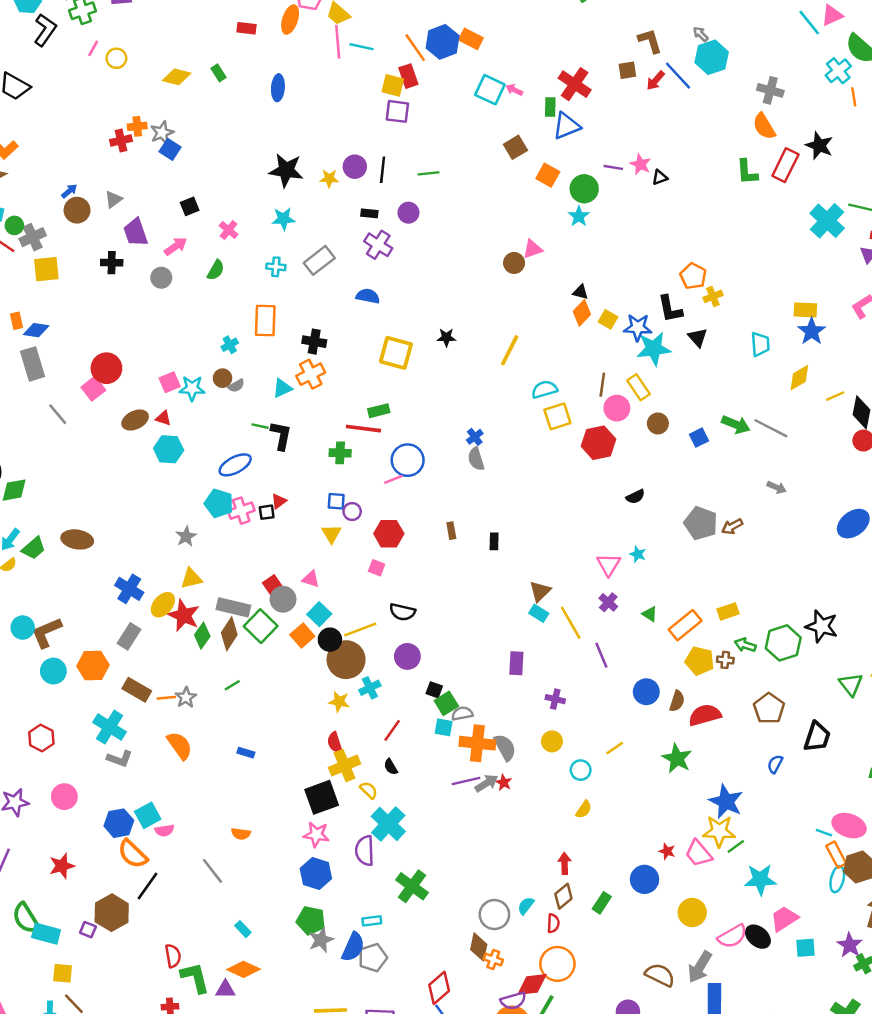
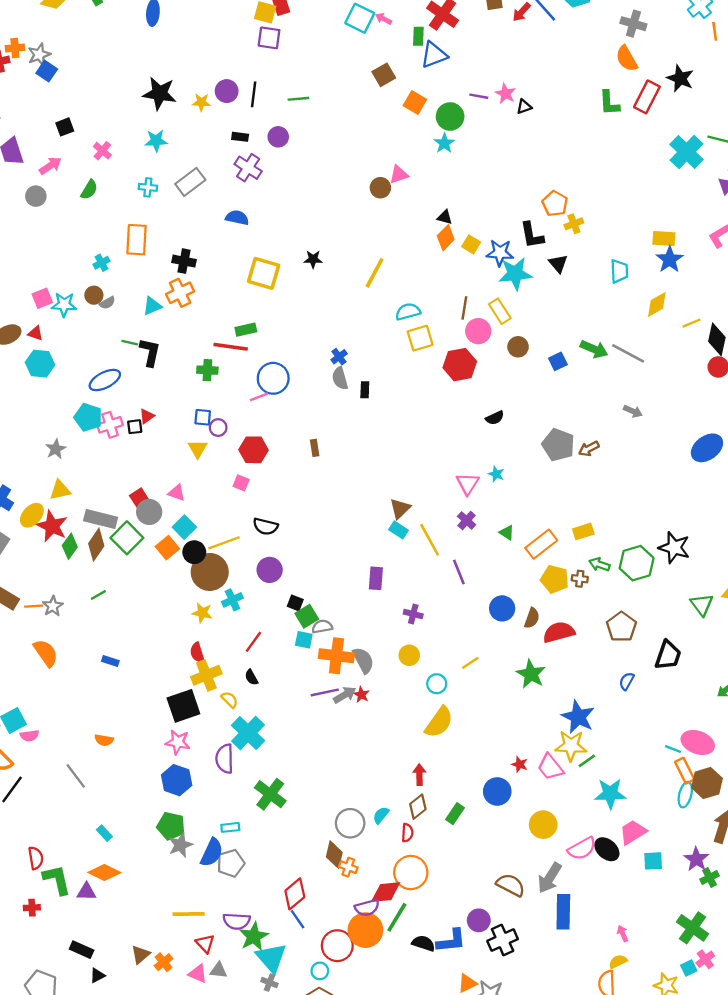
black rectangle: (494, 541) -> (365, 390), moved
yellow semicircle: (584, 809) -> (439, 722), size x1.8

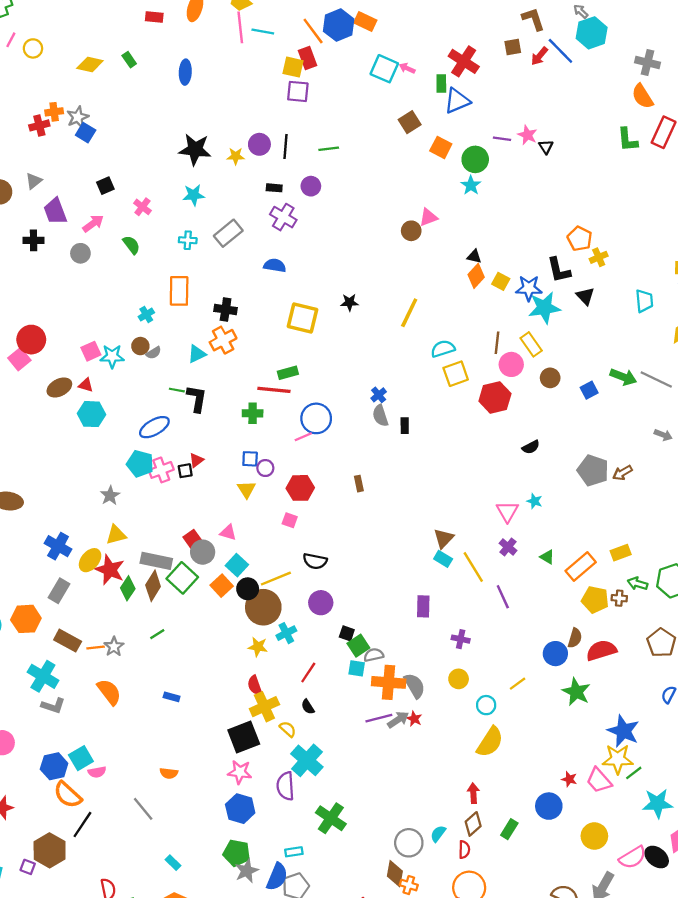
black triangle: (524, 107) -> (546, 147), turned -42
green semicircle: (89, 190) -> (131, 245), turned -66
blue circle: (502, 608) -> (555, 654), moved

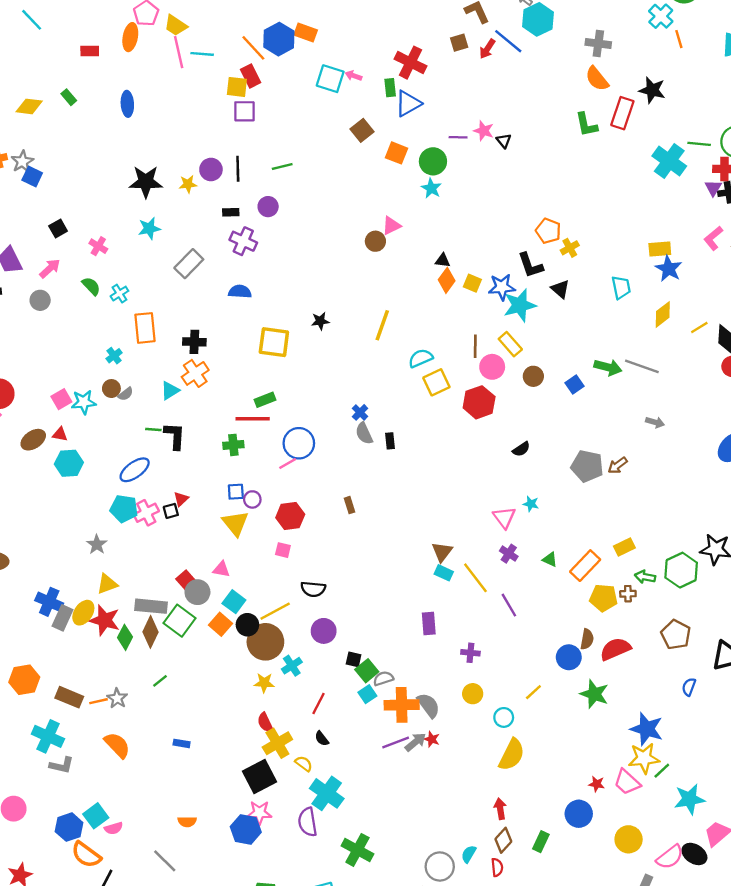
cyan cross: (188, 240) -> (119, 294), moved, turned -30
yellow triangle: (246, 489) -> (235, 523), size x1.4
gray rectangle: (59, 591) -> (62, 618), moved
cyan square: (357, 668) -> (367, 694), turned -36
blue hexagon: (240, 809) -> (246, 829), moved

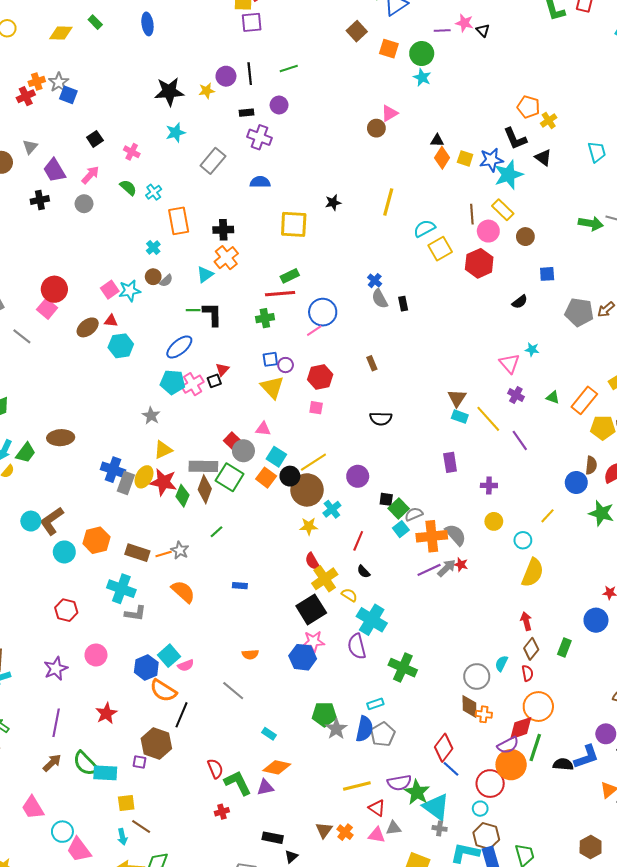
blue square: (575, 385) -> (547, 274), moved, turned 35
black semicircle: (313, 589) -> (381, 419), moved

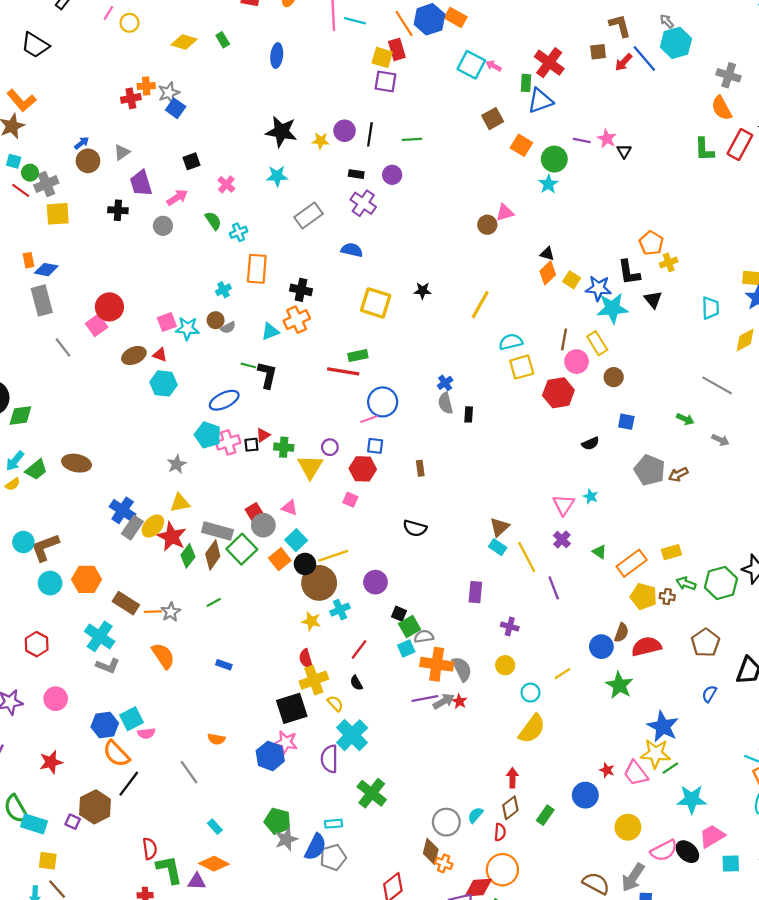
green arrow: (591, 223) -> (685, 419), moved, size x0.7
green cross: (265, 318) -> (284, 447), moved
blue square: (270, 359) -> (375, 446), moved

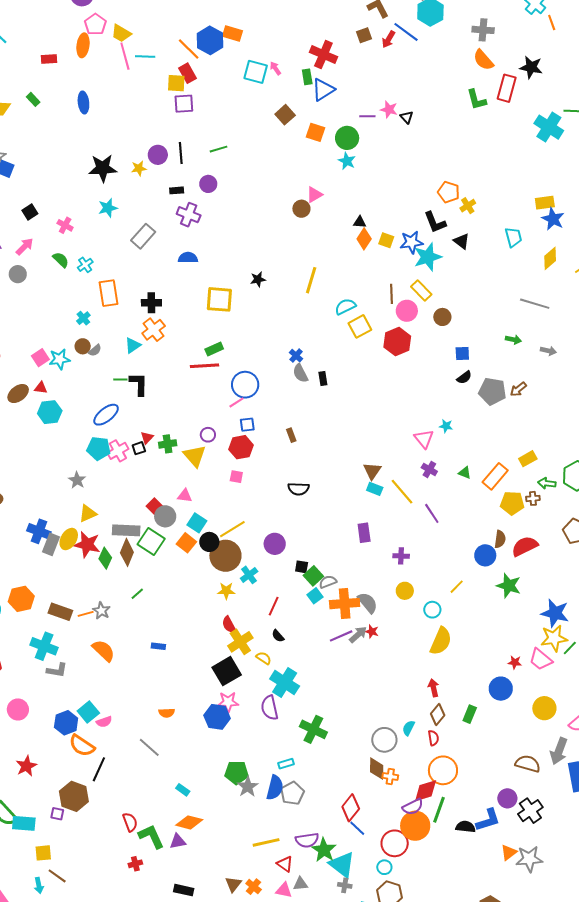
pink arrow: (494, 66) -> (275, 68), turned 40
black semicircle: (590, 444) -> (464, 377), moved

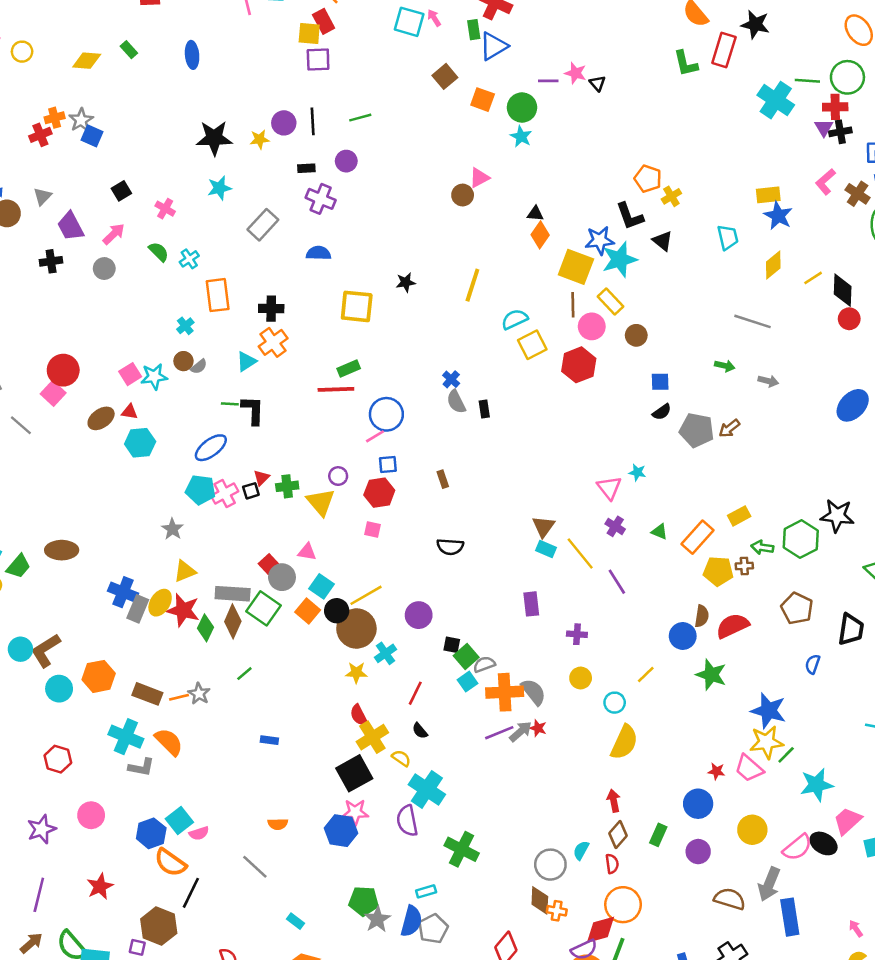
yellow square: (386, 240) -> (576, 267), moved, size x1.8
orange semicircle: (104, 651) -> (169, 742), moved
purple circle: (507, 798) -> (698, 852), moved

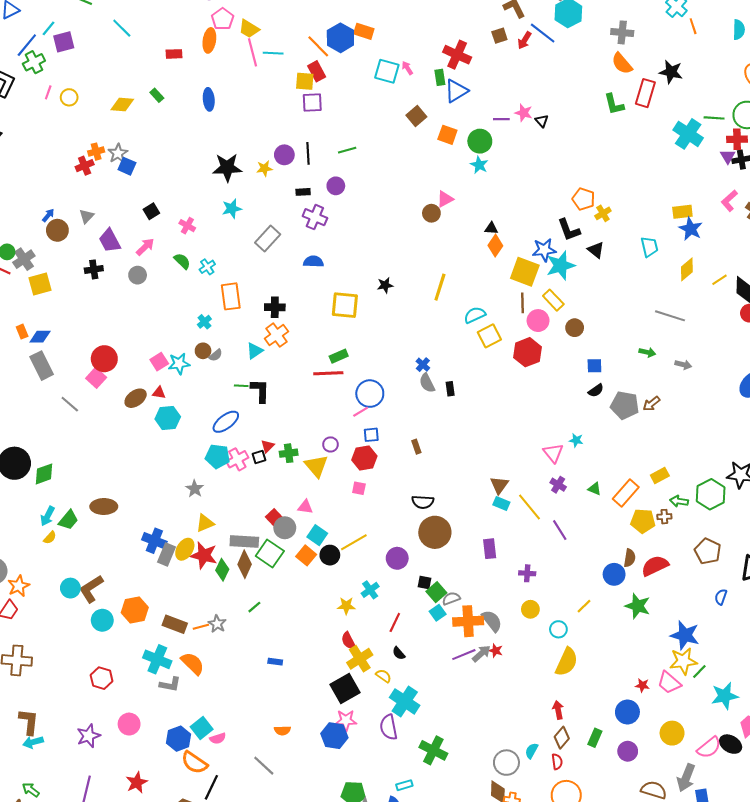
brown circle: (356, 628) -> (435, 532), moved

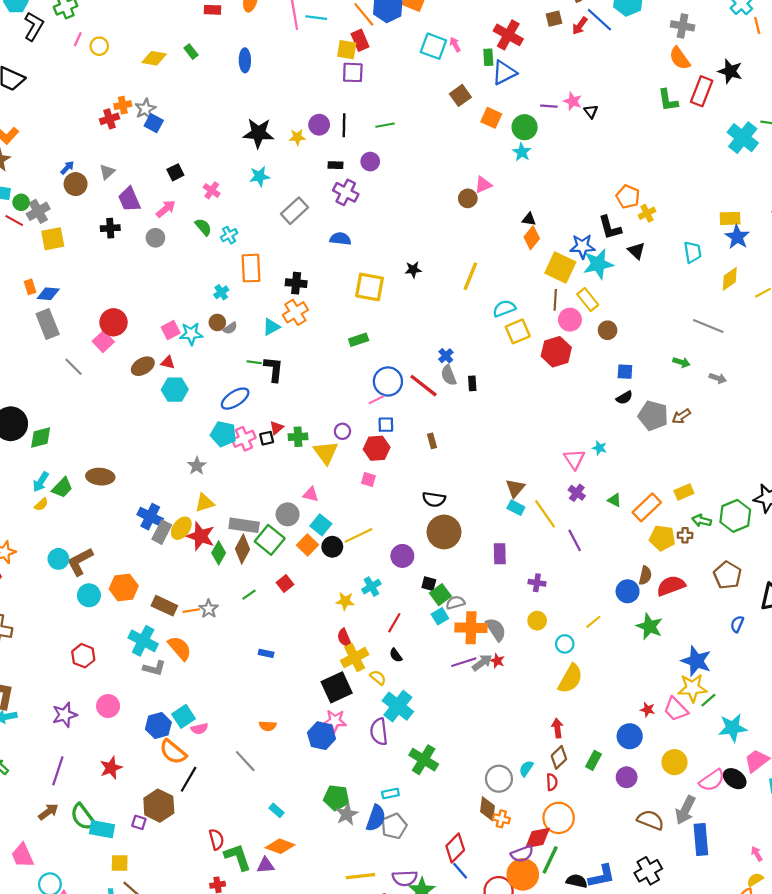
red line: (328, 373) -> (424, 386), moved, turned 36
red square: (274, 517) -> (285, 584), moved

